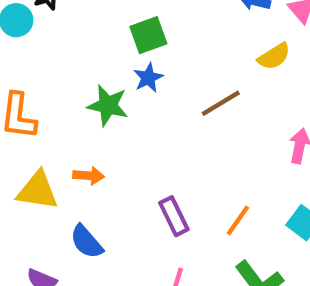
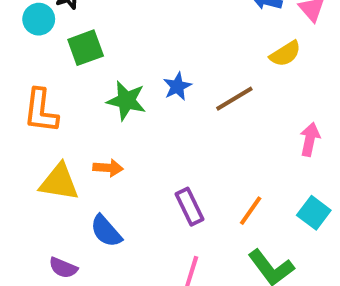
green square: (148, 35) -> (86, 48), moved
blue star: (148, 78) -> (177, 86), moved

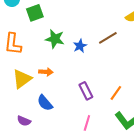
blue star: (177, 86) -> (80, 46), moved
yellow triangle: (59, 182) -> (22, 79), turned -45

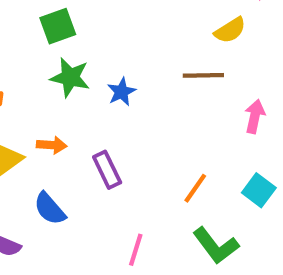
green square: (35, 13) -> (58, 26), moved
brown line: (108, 38) -> (203, 75), moved, turned 30
purple rectangle: (86, 91) -> (107, 170), moved

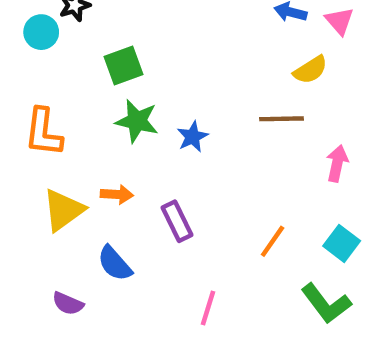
green L-shape: (216, 246) -> (326, 304), moved

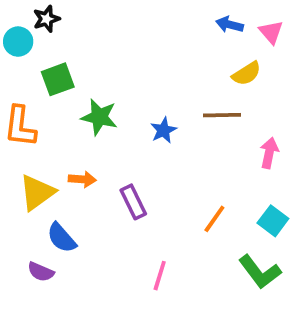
green square: (124, 65) -> (58, 79), moved
blue star: (193, 137) -> (163, 130), moved
blue semicircle: (115, 263) -> (62, 238), moved

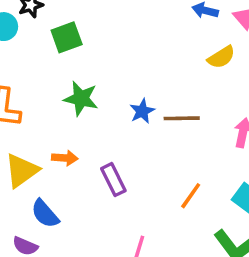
green square: (58, 79) -> (67, 37), moved
brown line: (222, 115) -> (182, 118), moved

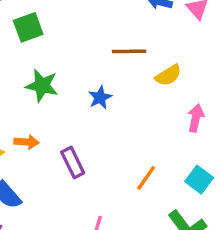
yellow semicircle: (221, 57) -> (168, 75), moved
brown line: (182, 118) -> (129, 51), moved

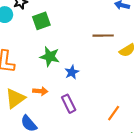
blue star: (100, 98) -> (72, 72), moved

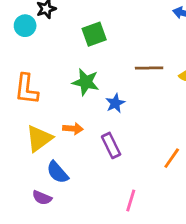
green square: (41, 21) -> (94, 34), moved
brown line: (103, 36) -> (149, 68), moved

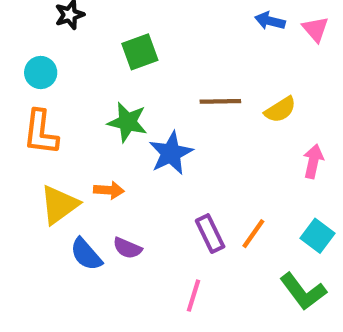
cyan circle: (25, 26) -> (41, 72), moved
blue star: (115, 103) -> (171, 153), size x1.5
purple rectangle: (111, 145) -> (210, 234), moved
purple semicircle: (42, 198) -> (127, 248), moved

